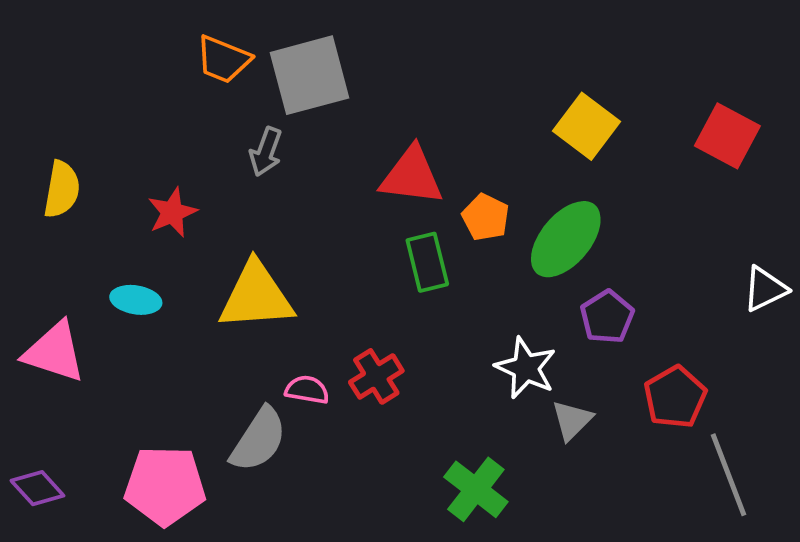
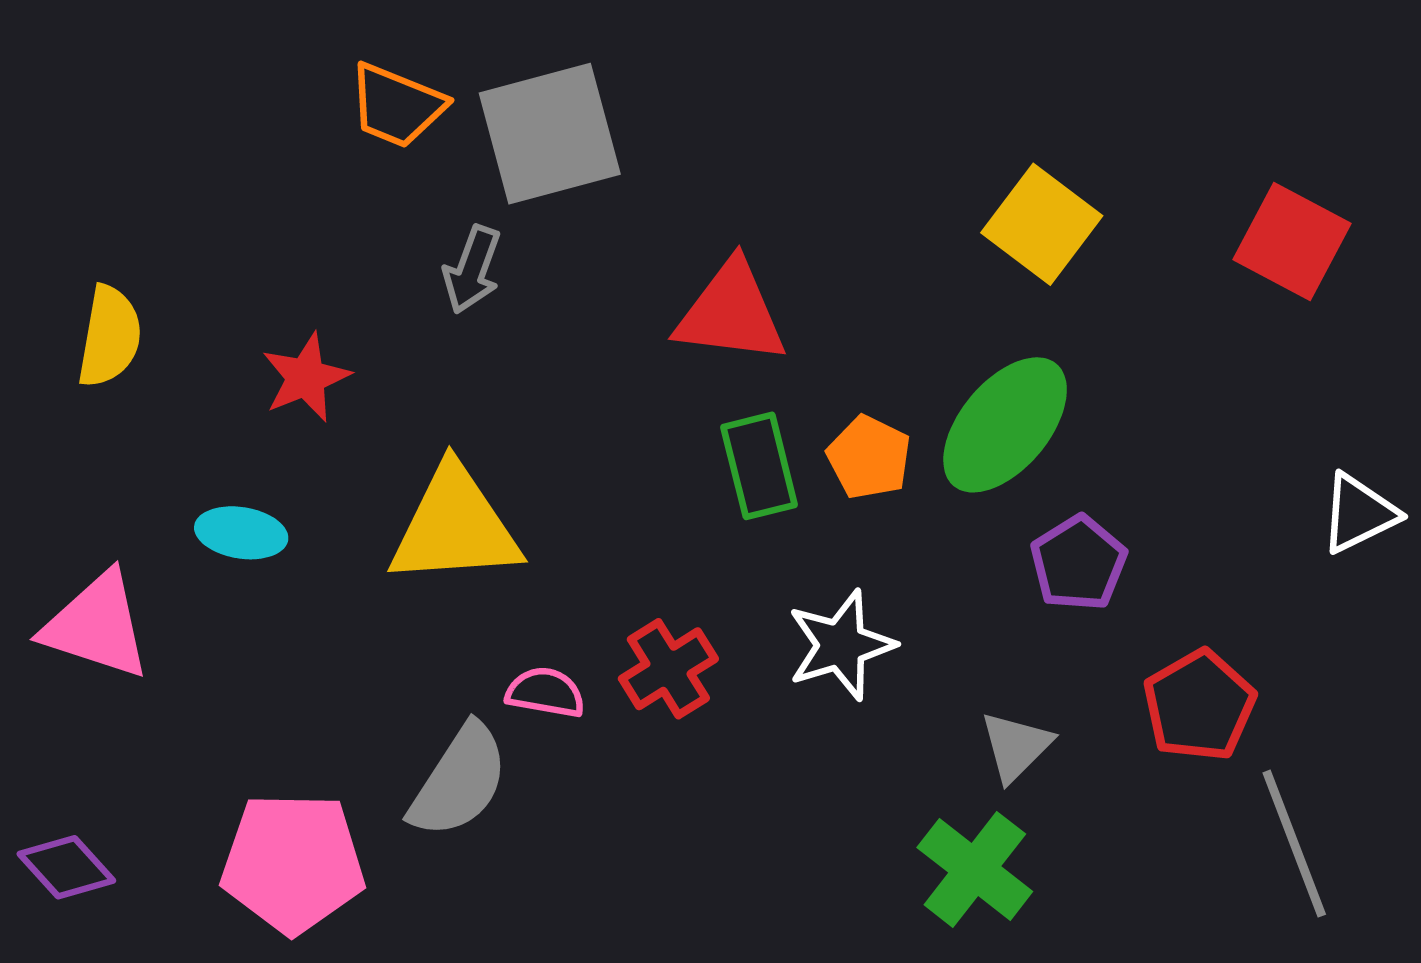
orange pentagon: (486, 217) -> (869, 457), moved
white star: (526, 368) -> (841, 645), moved, turned 30
green cross: (476, 489) -> (975, 869), moved

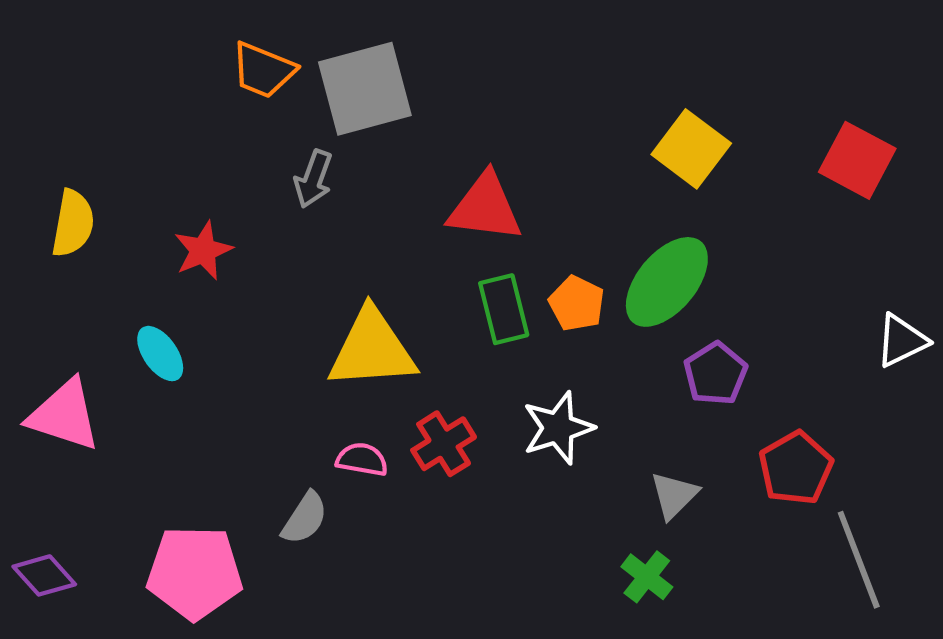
yellow triangle: (455, 526) -> (372, 349), moved
cyan ellipse: (241, 533) -> (160, 354), turned 46
gray semicircle: (459, 781) -> (305, 518), size x0.7
green cross: (975, 869) -> (647, 577), size x0.7

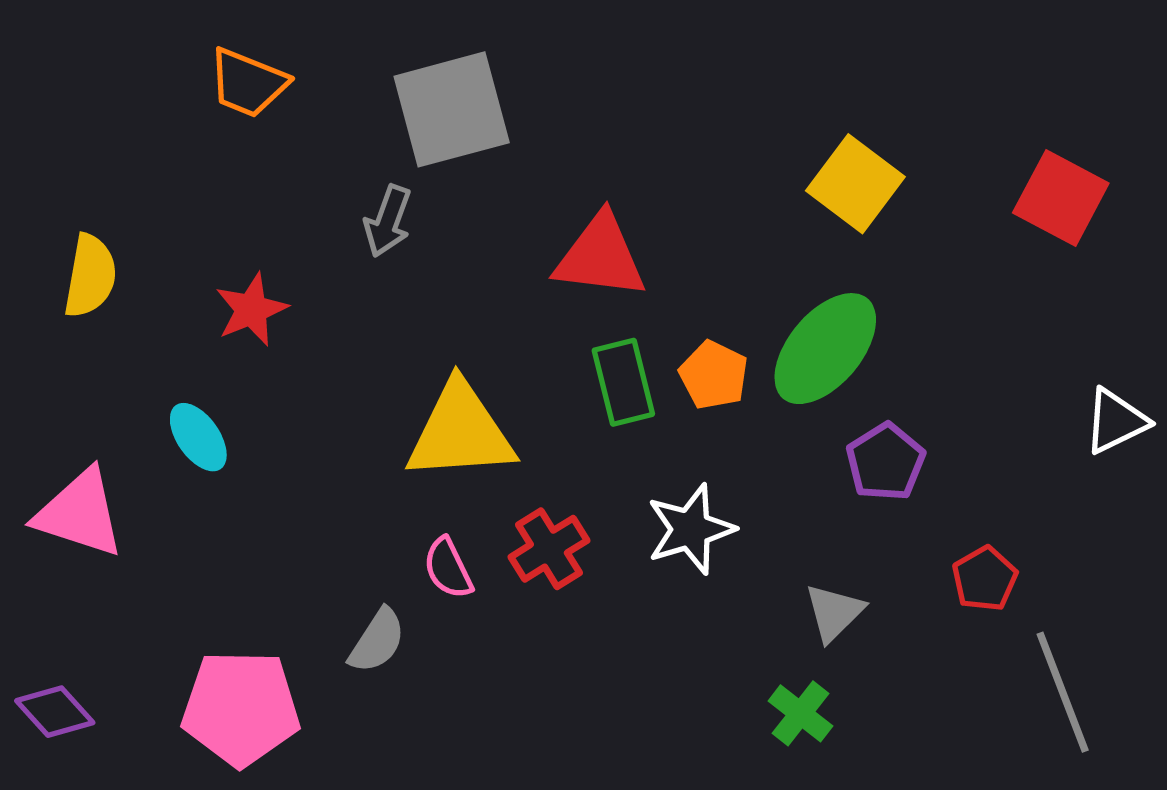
orange trapezoid: (263, 70) -> (248, 83), moved
pink semicircle: (362, 459) -> (448, 568), turned -126
red pentagon: (796, 468) -> (985, 579), size x0.7

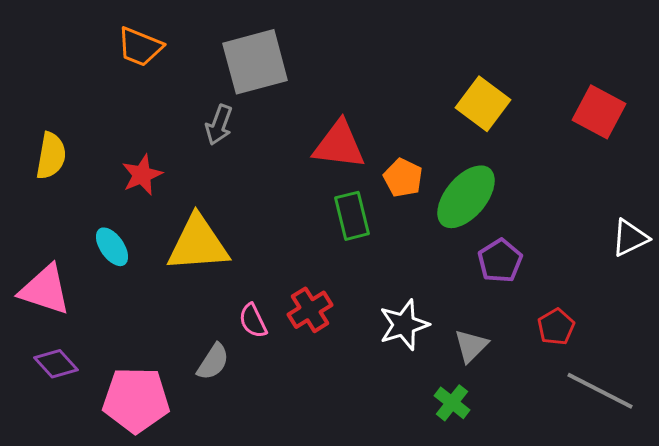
orange pentagon: (714, 375) -> (403, 178), moved
yellow triangle: (460, 432) -> (198, 244), moved
white star: (691, 529) -> (404, 325), moved
gray line: (1063, 692) -> (600, 391), turned -42
purple diamond: (55, 712) -> (56, 364), moved

